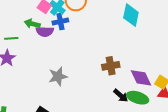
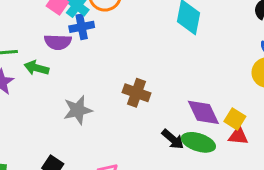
green arrow: (32, 24) -> (36, 68), moved
brown cross: (111, 66) -> (136, 93), moved, turned 30

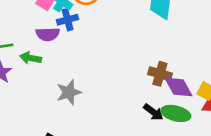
brown cross: (136, 93) -> (160, 74), moved

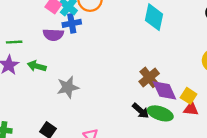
green arrow: (31, 58) -> (37, 66), moved
brown cross: (160, 74) -> (149, 77), turned 30

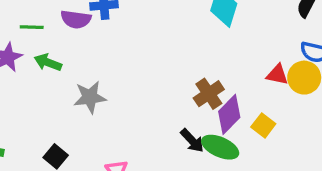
green line: (14, 42) -> (32, 27), moved
purple diamond: (164, 90) -> (229, 114), turned 64
red triangle: (191, 109) -> (277, 75), moved

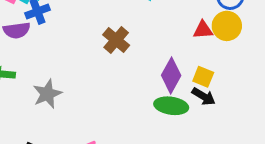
brown cross: (209, 94) -> (116, 40), moved
black arrow: (192, 141) -> (204, 96), moved

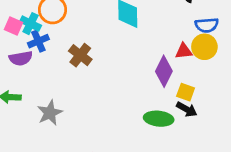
brown cross: (116, 40) -> (80, 55), moved
purple diamond: (171, 75) -> (164, 71), moved

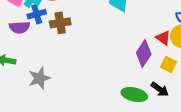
red triangle: (184, 51) -> (163, 38), turned 35
brown cross: (80, 55) -> (60, 23), moved, turned 36
yellow square: (186, 92) -> (168, 65), moved

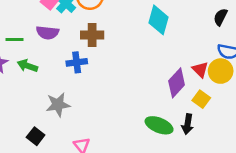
blue cross: (37, 14) -> (77, 62), moved
gray star: (39, 78) -> (58, 105), moved
black arrow: (160, 89) -> (187, 124), turned 54

